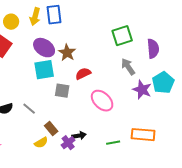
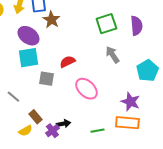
purple semicircle: (153, 49) -> (136, 26), moved
brown star: (67, 53) -> (51, 20), moved
purple star: (142, 90) -> (130, 102), moved

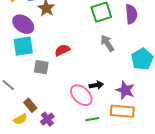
pink ellipse: (86, 89) -> (81, 95), moved
black arrow: (63, 124) -> (96, 85), moved

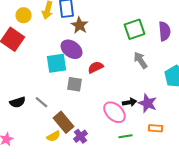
purple ellipse: (23, 24) -> (72, 49), moved
purple star: (125, 90) -> (148, 103), moved
brown rectangle: (30, 105) -> (64, 122), size x1.5
orange rectangle: (122, 111) -> (156, 128), size x0.6

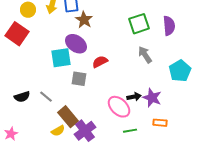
purple cross: (80, 136) -> (85, 131), size x1.5

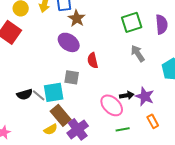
cyan square: (61, 58) -> (54, 92), moved
red semicircle: (100, 62) -> (93, 60), turned -77
black semicircle: (22, 97) -> (25, 94), moved
orange rectangle: (160, 123) -> (153, 121), turned 56

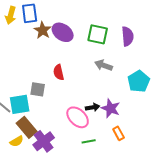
green square: (132, 22) -> (98, 34), turned 30
purple ellipse: (69, 42) -> (63, 32), moved
gray arrow: (138, 53) -> (104, 65), turned -36

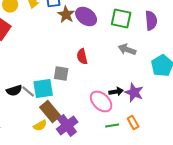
orange rectangle: (119, 133) -> (133, 122), moved

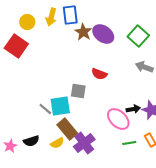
green square: (121, 18) -> (138, 36), turned 30
red semicircle: (82, 56) -> (99, 74), turned -56
black semicircle: (14, 90) -> (31, 141), moved

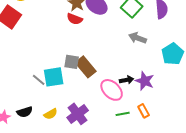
red semicircle: (99, 74) -> (75, 19), moved
brown rectangle: (67, 129) -> (86, 67), moved

